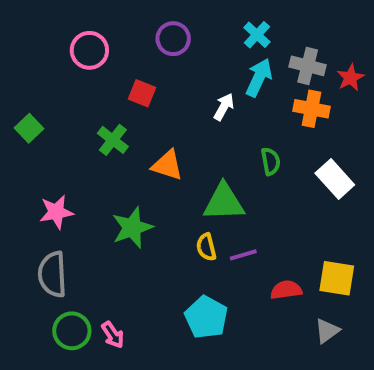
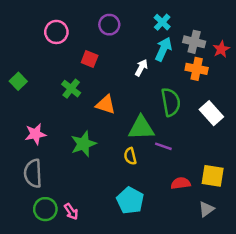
green semicircle: (271, 161) -> (171, 102), size x1.6
purple line: (243, 255) -> (163, 146), moved, turned 35

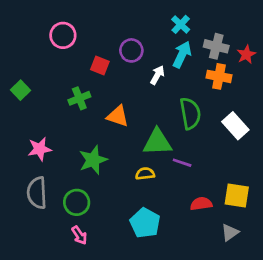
purple circle: (109, 25) -> (131, 50), moved
green cross: (71, 89) -> (79, 98), turned 30
yellow semicircle: (130, 156) -> (145, 174), turned 98
green circle: (45, 209) -> (77, 202), moved

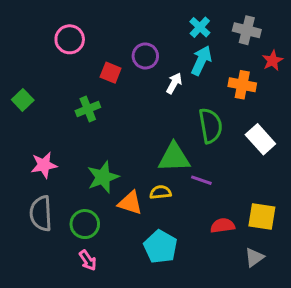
gray cross: (216, 46) -> (247, 30), moved
orange triangle: (118, 116) -> (130, 203), moved

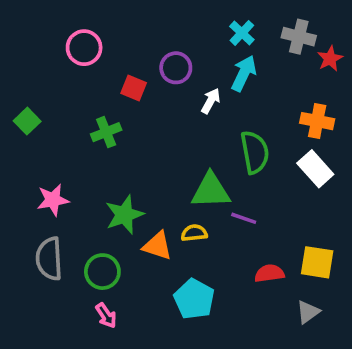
red star: (273, 61) -> (330, 59), moved
orange cross: (242, 85) -> (317, 121), moved

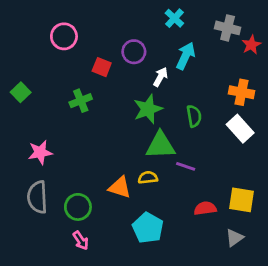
cyan cross: (242, 33) -> (174, 18), moved
green semicircle: (255, 152) -> (194, 116), size x0.7
green star: (124, 215) -> (148, 109), moved

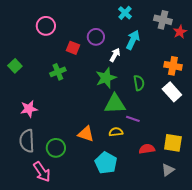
yellow semicircle: (148, 178) -> (116, 132), moved
pink arrow: (81, 240) -> (42, 172), moved, size x1.5

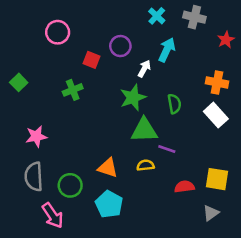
gray cross: (163, 20) -> (194, 17), moved
cyan pentagon: (106, 163) -> (109, 204), moved

